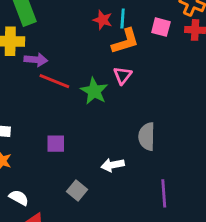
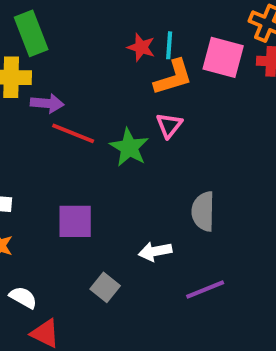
pink square: (161, 27) -> (223, 57), size x1.5
purple square: (56, 144) -> (75, 221), size x1.4
purple line: (164, 193) -> (205, 289), moved, turned 72

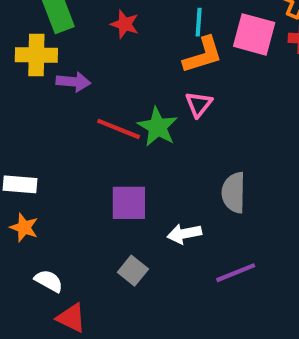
red star: (141, 47) -> (125, 24), moved
red line: (73, 133) -> (119, 129), moved
purple square: (75, 221) -> (129, 203), moved

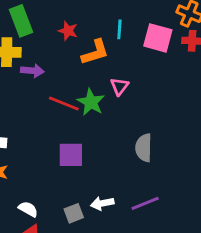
orange L-shape: (203, 55) -> (95, 52), moved
white arrow: (184, 234) -> (102, 203), moved
gray square: (133, 271) -> (74, 213), moved, turned 30
white semicircle: (49, 281) -> (28, 209), moved

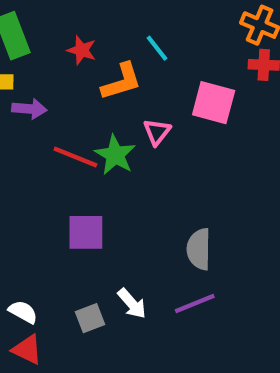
cyan line: (119, 29) -> (157, 48), turned -42
pink square: (158, 38) -> (214, 103), moved
gray semicircle: (144, 148) -> (199, 249), moved
white arrow: (102, 203) -> (132, 304), turned -120

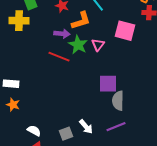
purple arrow: (29, 109) -> (62, 34), moved
green star: (115, 155) -> (78, 45), moved
purple square: (86, 232) -> (108, 84), moved

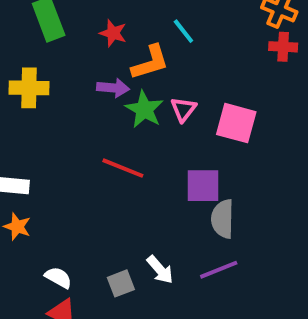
yellow cross: (19, 21) -> (29, 88), moved
pink square: (125, 31) -> (236, 123), moved
red line: (59, 57) -> (123, 168), moved

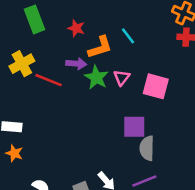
cyan line: (183, 31) -> (128, 36), moved
yellow cross: (29, 88) -> (22, 64), turned -30
red line: (123, 168) -> (48, 80), moved

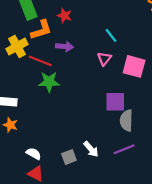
cyan line: (128, 36) -> (111, 35), moved
orange L-shape: (100, 47) -> (41, 30), moved
green star: (96, 78) -> (49, 82), moved, turned -30

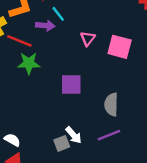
cyan line: (111, 35) -> (58, 14), moved
purple square: (115, 102) -> (71, 84), moved
gray square: (69, 157) -> (62, 143), moved

